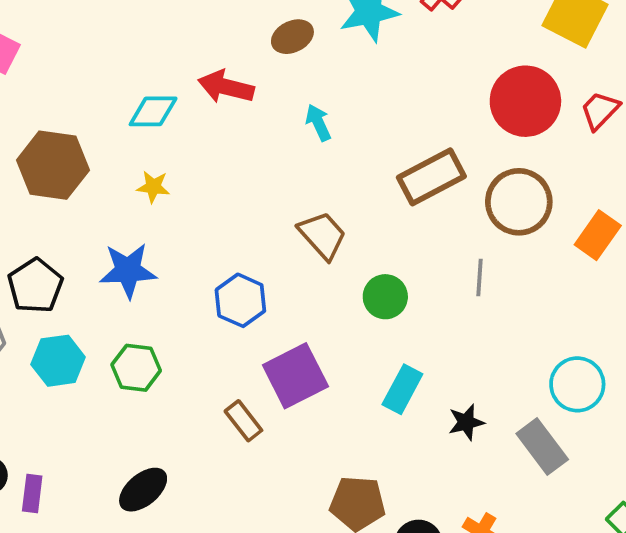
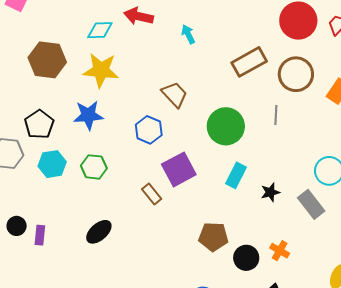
yellow star: (153, 187) -> (101, 70), size x2.0
brown trapezoid: (322, 235) -> (174, 94), moved
green circle: (385, 297) -> (226, 126), size x1.6

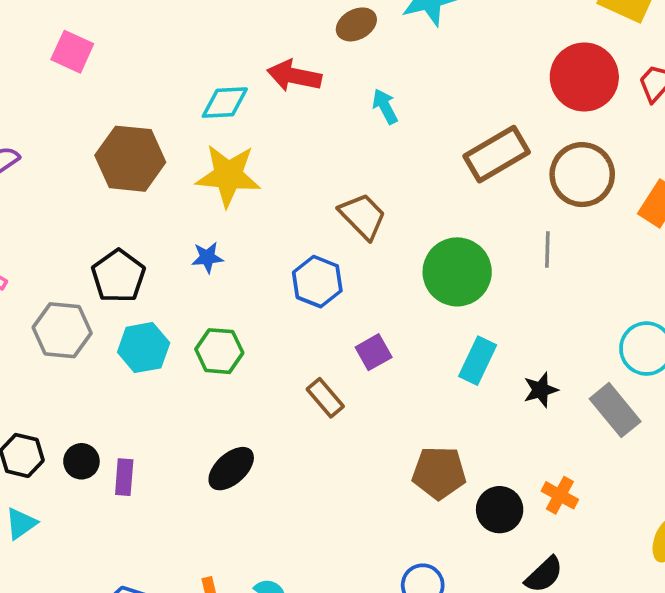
blue star: (88, 115) -> (207, 257), size x0.6
purple square: (179, 169) -> (374, 352), size x0.6

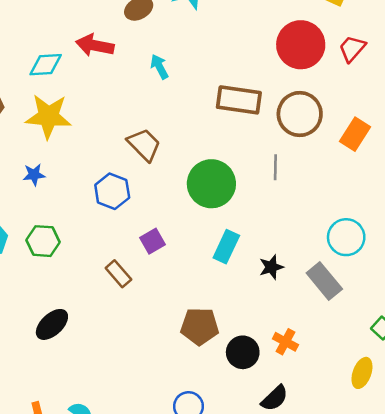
brown rectangle: (497, 154) -> (239, 100), turned 39

